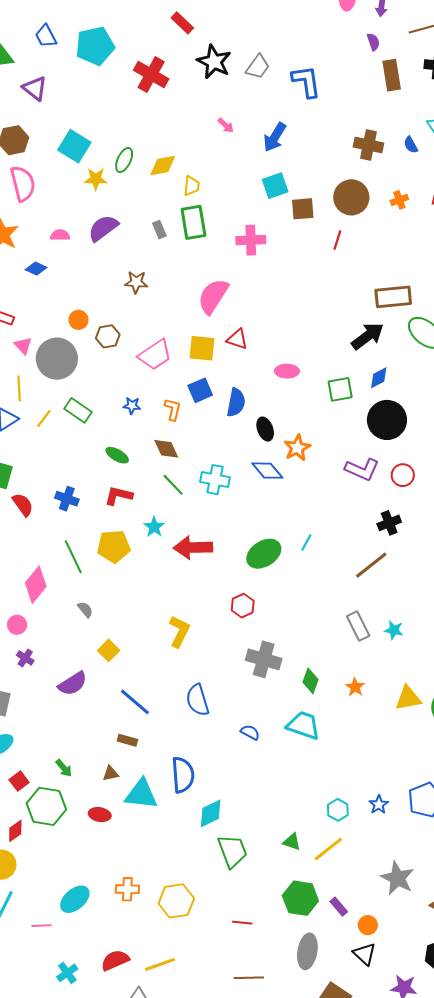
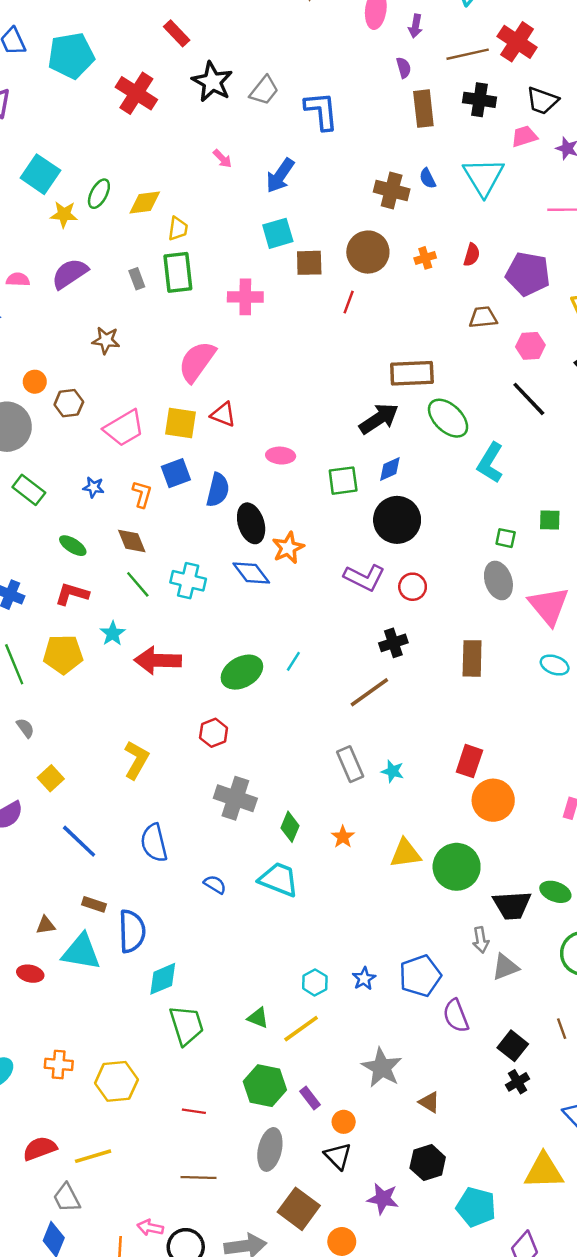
blue semicircle: (411, 145) -> (428, 178), moved
black ellipse: (265, 429) -> (251, 523), size x1.4
brown rectangle: (127, 740) -> (94, 904), moved

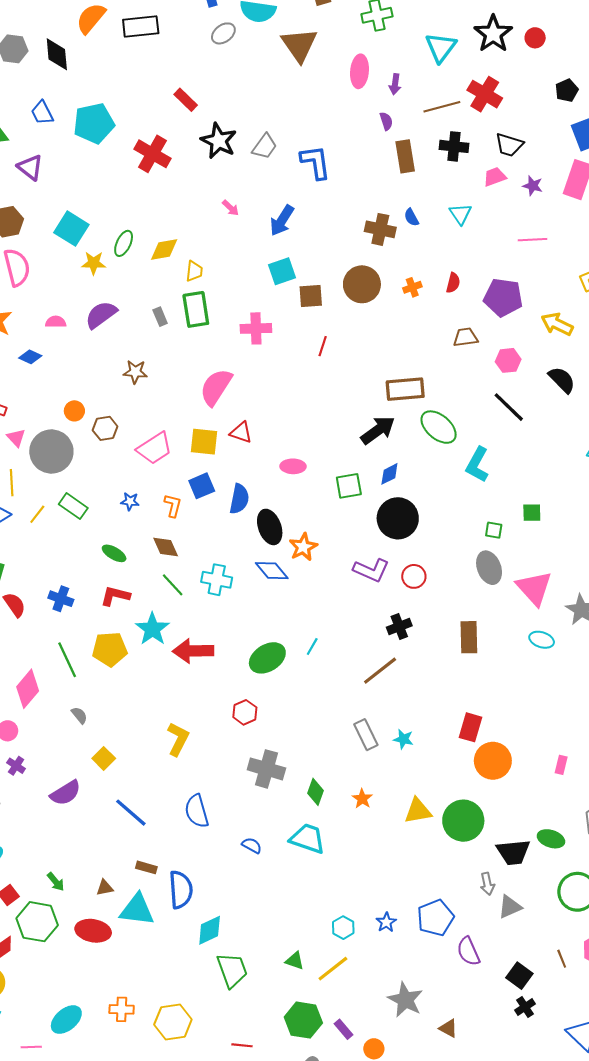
cyan triangle: (484, 177) -> (461, 214), size x0.6
red line: (349, 302) -> (323, 346), moved
cyan star: (113, 633) -> (152, 629), size x1.5
red ellipse: (30, 974) -> (93, 931), size x1.5

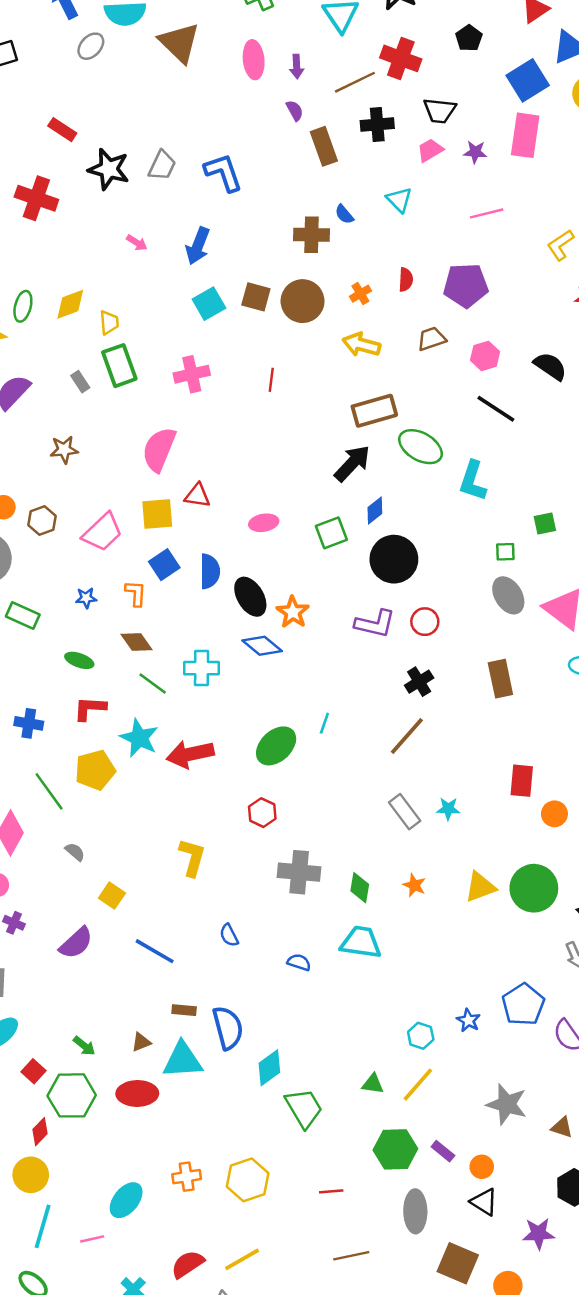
black pentagon: (567, 90) -> (469, 38), moved
brown square: (311, 296) -> (256, 297), moved, turned 30
yellow arrow: (557, 324) -> (361, 345), moved
orange circle: (493, 761) -> (554, 814), size x0.6
blue semicircle: (197, 811) -> (229, 935), size x0.6

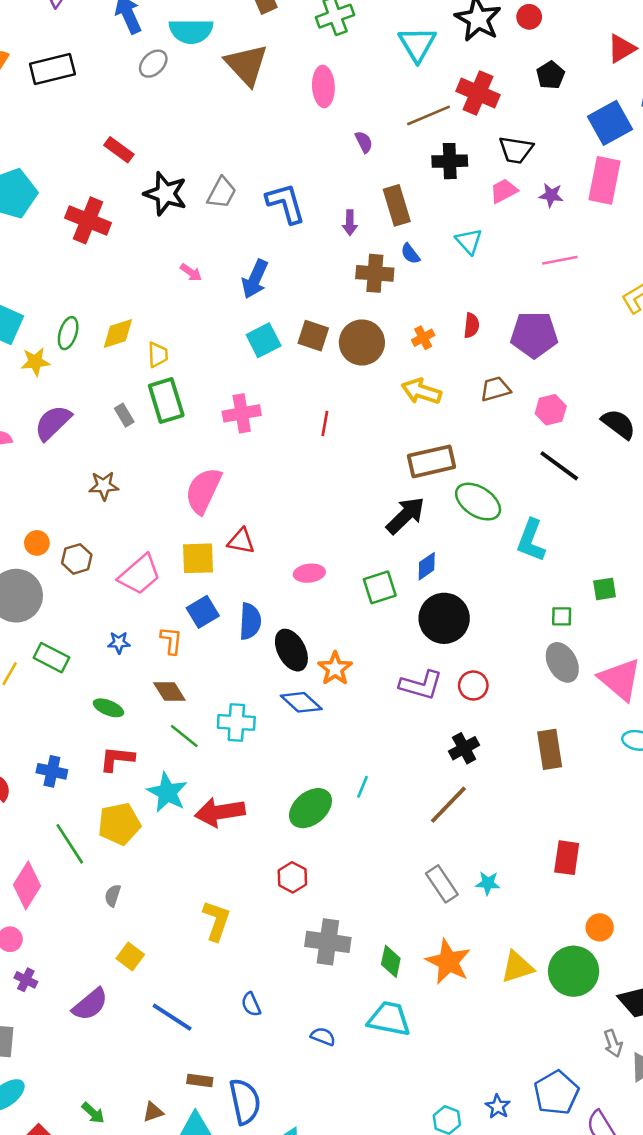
purple arrow: (297, 67) -> (350, 223), moved
brown rectangle: (324, 146) -> (397, 205), moved
orange circle: (554, 814) -> (600, 927), moved
gray semicircle: (75, 852) -> (113, 895), moved, turned -115
orange star: (414, 885) -> (448, 962), size x1.8

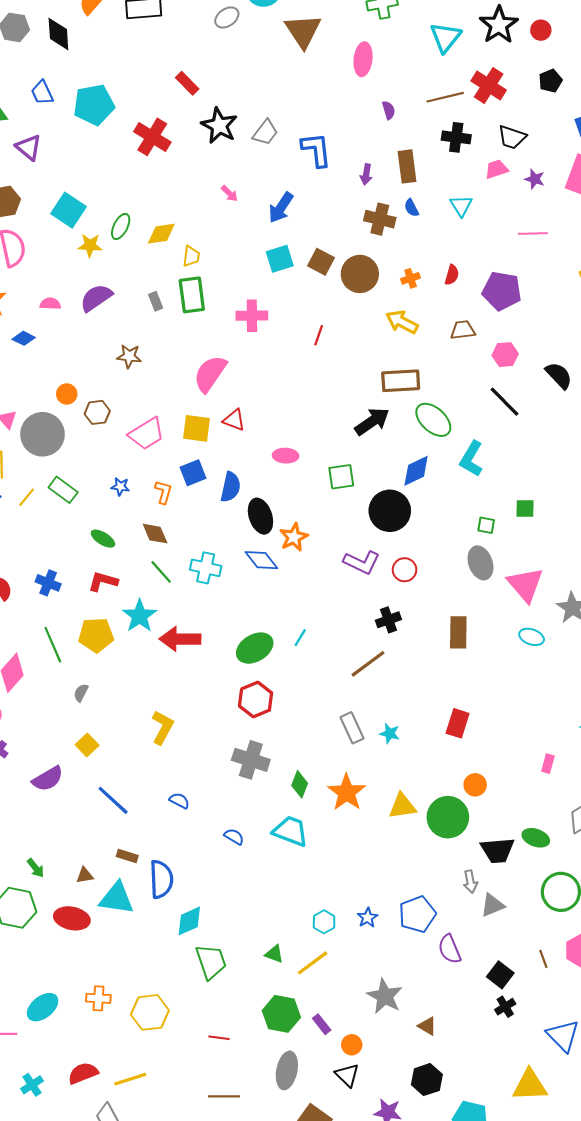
blue diamond: (427, 566) -> (416, 471), moved, size x1.4
red hexagon: (292, 877) -> (256, 700), moved, size x1.4
blue semicircle: (251, 1004) -> (179, 801), turned 132

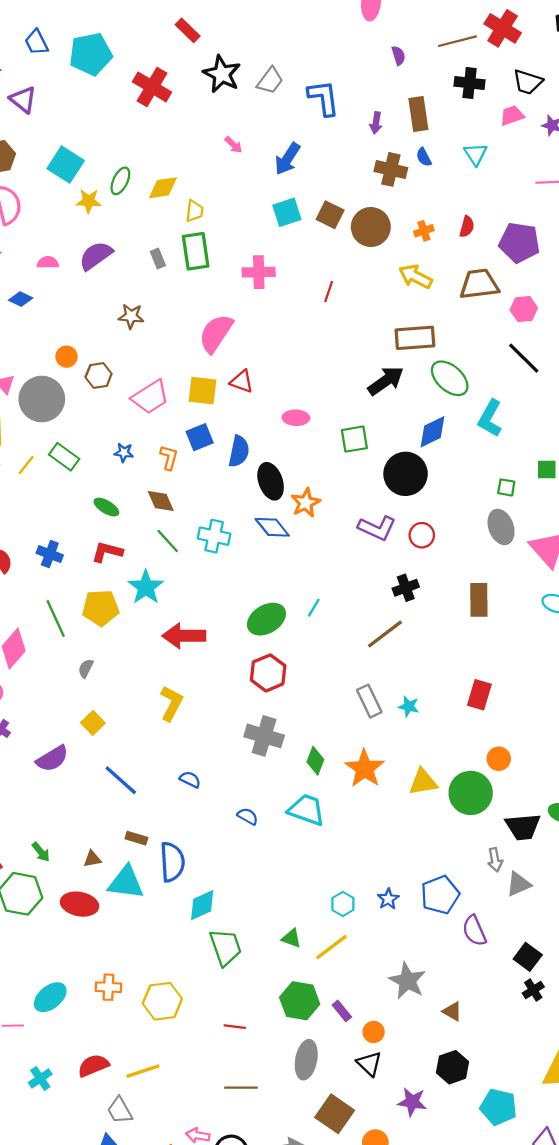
brown trapezoid: (463, 330) -> (479, 284), size x1.5
red arrow: (180, 639) -> (184, 636), moved

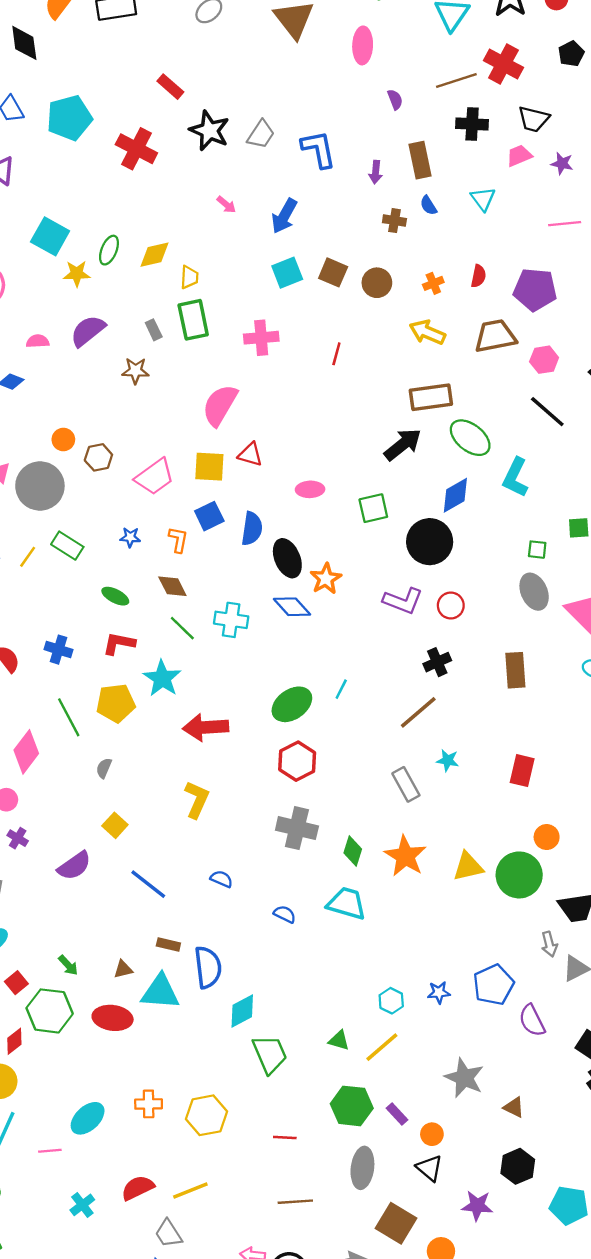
brown cross: (391, 169) -> (394, 221), size x0.7
brown circle: (371, 227) -> (377, 283), size x0.7
brown star: (131, 316) -> (135, 371), moved
cyan star: (409, 706) -> (448, 760), moved
blue star: (388, 899) -> (439, 992), turned 30

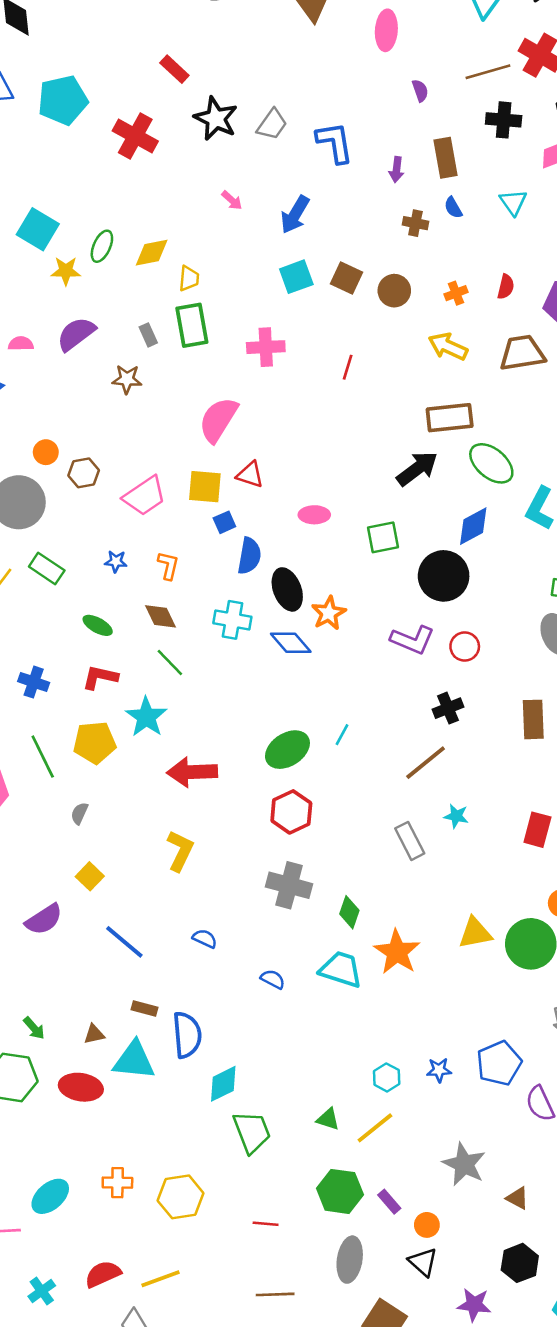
blue square: (209, 516) -> (224, 522), moved, size x0.7
cyan cross: (231, 620) -> (232, 620), moved
orange star: (405, 856) -> (397, 952), moved

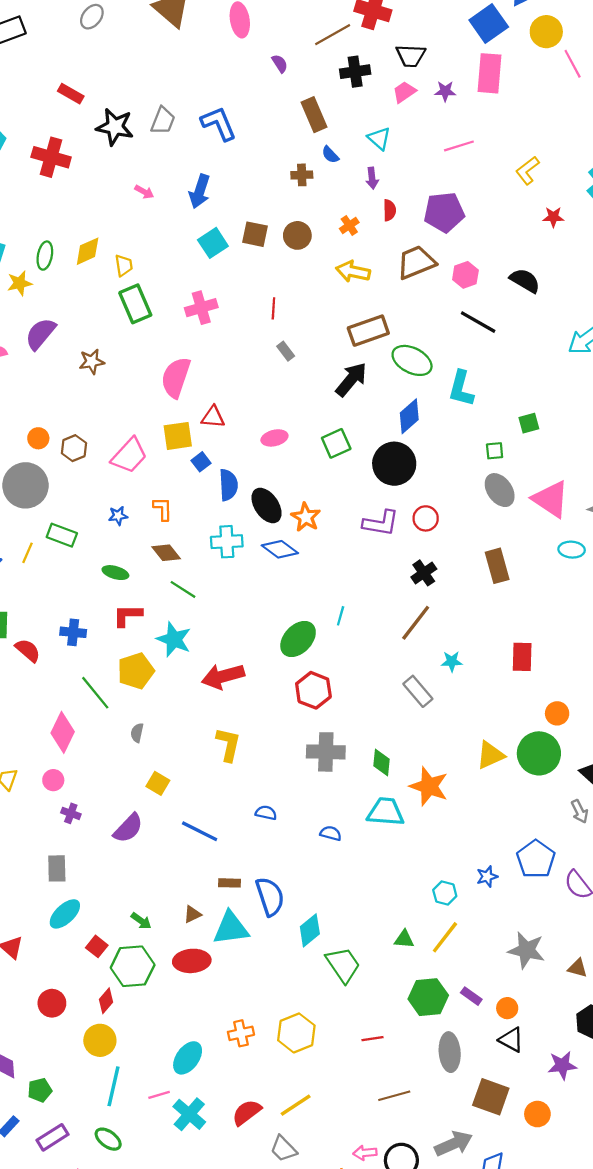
purple arrow: (396, 170) -> (372, 178), moved
gray rectangle: (148, 335) -> (286, 351), moved
cyan cross: (42, 1291) -> (189, 1114), moved, size x1.4

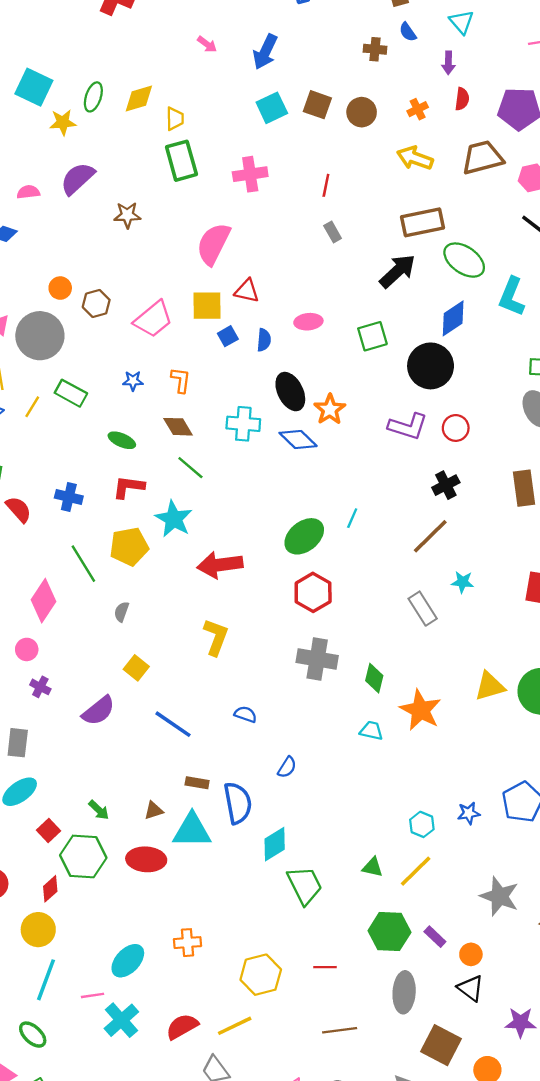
blue semicircle: (228, 485) -> (264, 340), moved, size x0.7
cyan trapezoid: (386, 812) -> (371, 731), size x0.6
blue semicircle: (331, 833) -> (287, 767), moved, turned 100
yellow hexagon: (296, 1033) -> (261, 975), moved

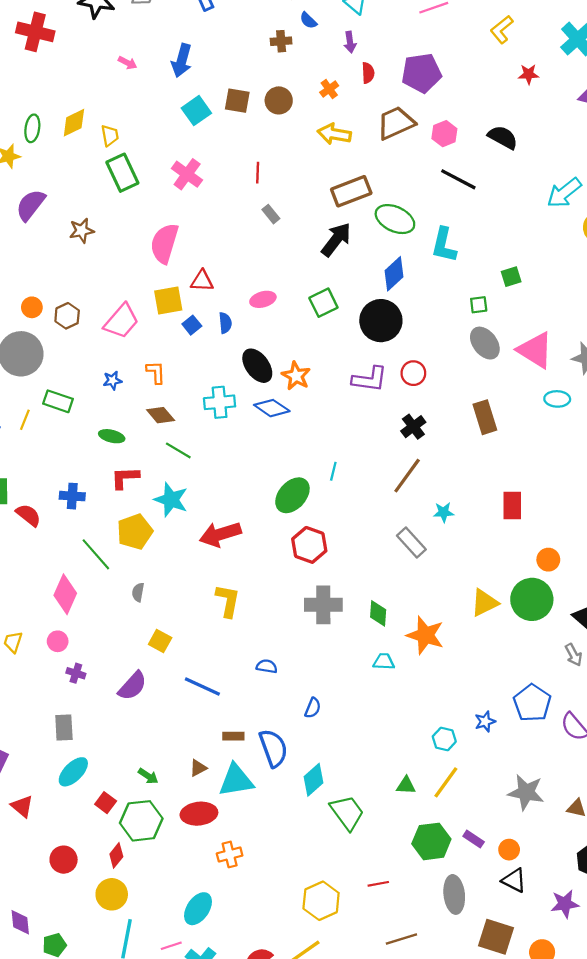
pink cross: (250, 174) -> (187, 174), turned -36
orange cross: (187, 943) -> (230, 854), moved

